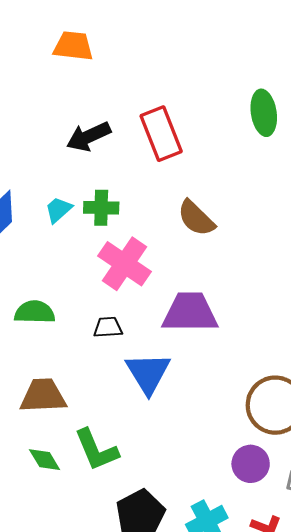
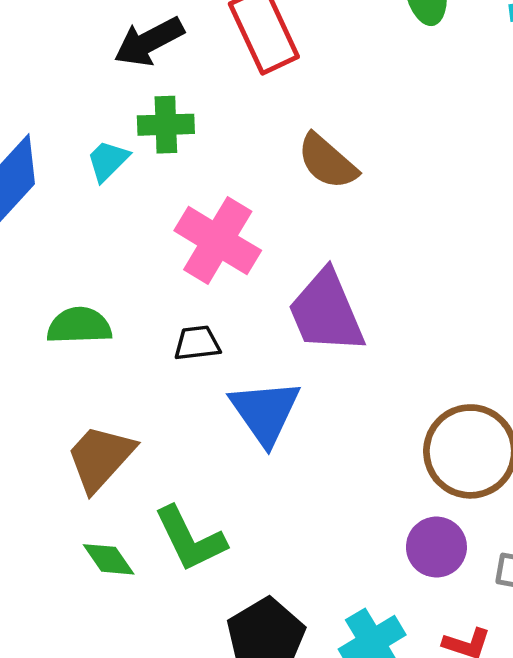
green cross: (101, 208) -> (166, 125), moved
purple trapezoid: (190, 312) -> (326, 312), turned -110
brown trapezoid: (43, 396) -> (100, 458), turned -42

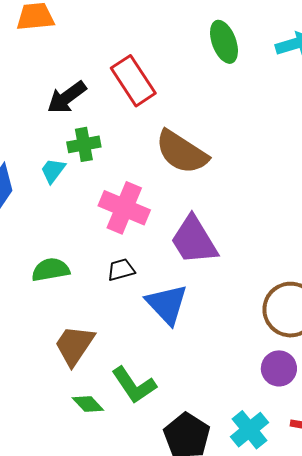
brown semicircle: (327, 162) -> (182, 152), size x1.4

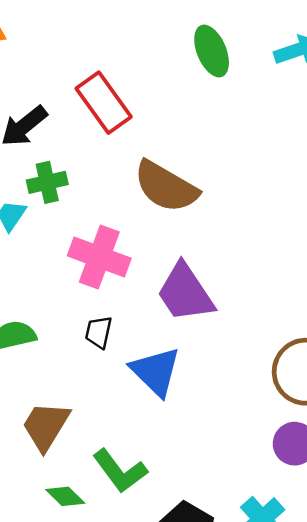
black trapezoid: (121, 270) -> (99, 332), turned -60

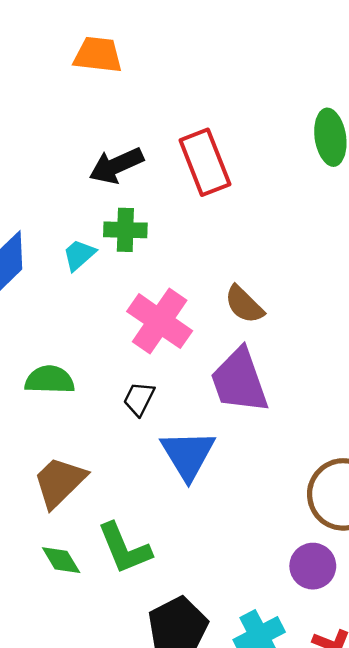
brown semicircle: (166, 187) -> (244, 304), moved, size x0.6

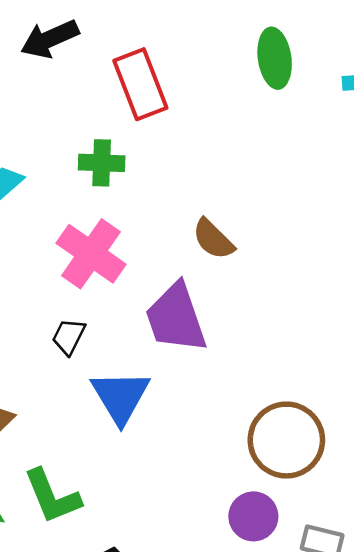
black arrow: (116, 165) -> (50, 39), moved
green cross: (125, 230) -> (102, 163), moved
brown semicircle: (244, 304) -> (213, 239), moved

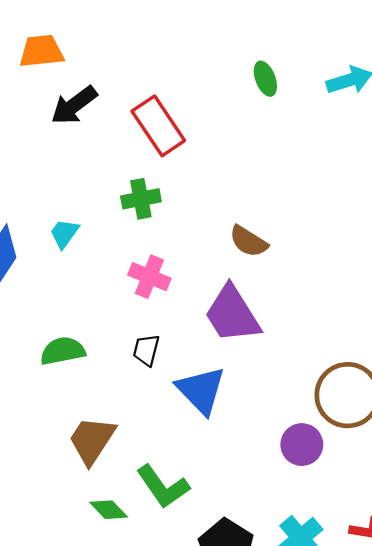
green ellipse: (275, 58) -> (265, 79), size x0.7
pink cross: (91, 254) -> (149, 277), size x0.7
purple circle: (253, 516) -> (302, 445), moved

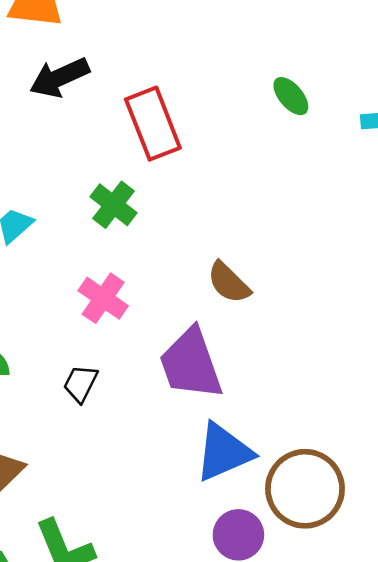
green ellipse: (265, 79) -> (291, 96), turned -32
green cross: (141, 199) -> (114, 205), turned 36
blue triangle: (201, 390) -> (224, 452), moved, turned 38

